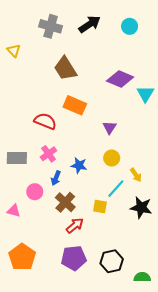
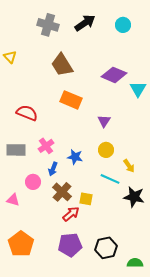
yellow triangle: (14, 51) -> (10, 57), moved
red semicircle: (45, 121) -> (27, 113), moved
cyan line: (116, 189) -> (110, 179), turned 72
yellow square: (100, 206) -> (86, 199), moved

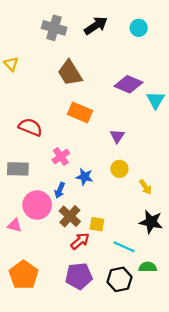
pink cross: (46, 146) -> (61, 156), moved
cyan line: (110, 179) -> (124, 247), moved
pink circle: (33, 182) -> (37, 205), size x1.6
green semicircle: (135, 263) -> (148, 267), moved

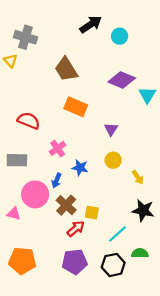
gray cross: (54, 28) -> (25, 37), moved
cyan circle: (139, 28) -> (120, 36), moved
cyan line: (124, 247) -> (117, 234), turned -66
orange pentagon: (24, 275) -> (22, 261), turned -30

